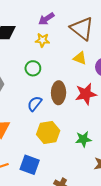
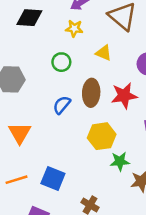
yellow triangle: (80, 58) -> (104, 53), moved
yellow hexagon: (48, 132) -> (102, 136), moved
green star: (83, 139) -> (120, 161), moved

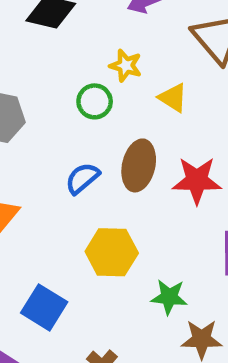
yellow star: (74, 28) -> (126, 66), moved
yellow hexagon: (102, 136) -> (112, 252), moved

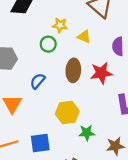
blue semicircle: (82, 178) -> (38, 81), moved
green star: (169, 297) -> (87, 133), moved
blue square: (44, 307) -> (40, 143), turned -30

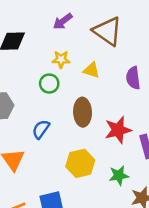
red star: (101, 73) -> (118, 130), moved
green star: (87, 133) -> (119, 176), moved

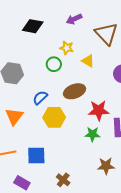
brown ellipse: (83, 112) -> (75, 91), turned 60
yellow hexagon: (80, 163) -> (54, 117), moved
green star: (119, 176) -> (92, 134), moved

